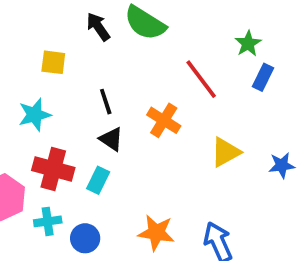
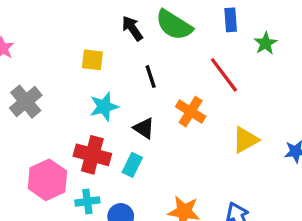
blue rectangle: (263, 77) -> (231, 20), moved, turned -30
black line: (106, 102) -> (151, 77), moved
cyan star: (35, 115) -> (104, 107), moved

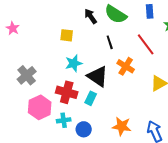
black line: (151, 77) -> (110, 42), moved
gray cross: (26, 102) -> (27, 75), moved
black triangle: (144, 128) -> (98, 76), size x1.6

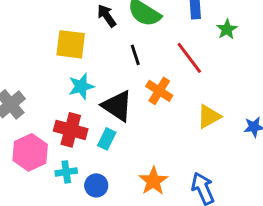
yellow square: (67, 35) -> (71, 44), size x1.5
orange star: (122, 126) -> (153, 181), turned 30

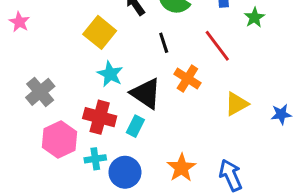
yellow square: (71, 44) -> (100, 32), turned 32
cyan star: (81, 86) -> (110, 74), turned -30
blue circle: (96, 185) -> (125, 172), size x1.4

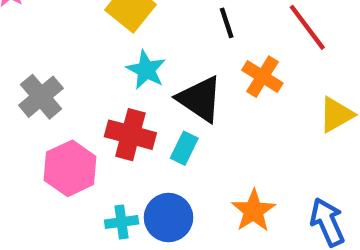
cyan cross: (95, 159) -> (122, 222), moved

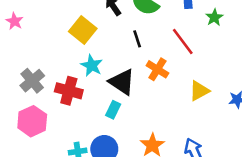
red cross: (130, 135) -> (69, 91), moved
pink hexagon: (70, 168) -> (32, 121), moved

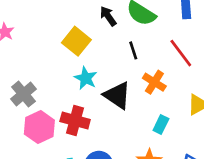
red cross: (69, 91) -> (75, 120), moved
cyan rectangle: (113, 110) -> (161, 124), moved
pink hexagon: (32, 121) -> (39, 127), moved

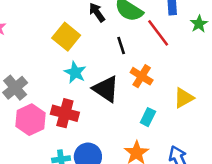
red line: (181, 53) -> (158, 33), moved

